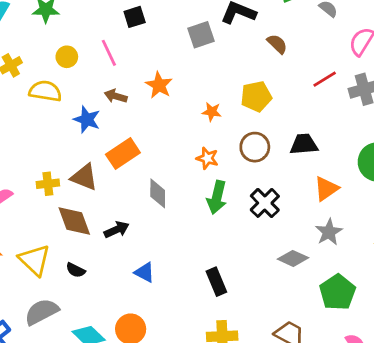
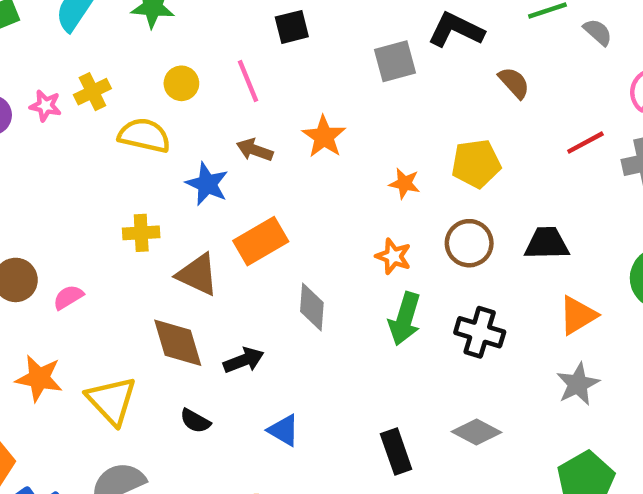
yellow cross: (48, 184) -> (141, 233), moved
black cross: (265, 203) -> (480, 332), turned -32
gray diamond: (293, 258) -> (477, 432), moved
black semicircle: (76, 270) -> (195, 421), moved

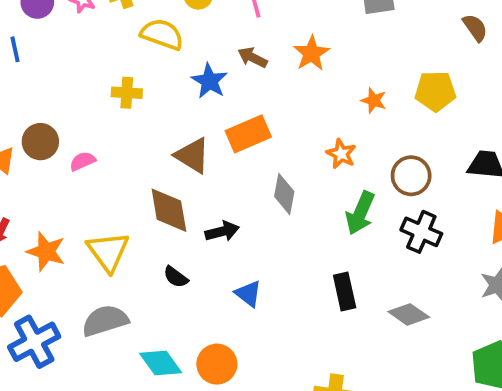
yellow cross: (141, 233) -> (127, 93), moved
brown circle: (469, 243) -> (411, 176), moved
orange star: (393, 256) -> (341, 154), moved
orange star: (39, 378) -> (46, 251), moved
black rectangle: (396, 452) -> (345, 292), moved

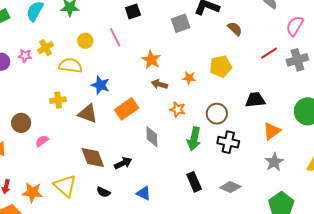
brown arrow: (252, 57) -> (159, 84), moved
brown circle: (40, 142) -> (21, 123), moved
brown triangle: (192, 155) -> (88, 114), moved

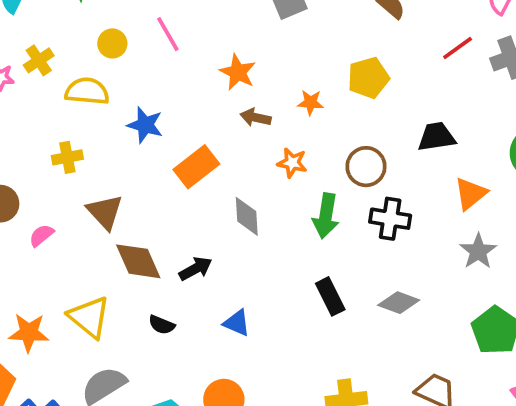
brown triangle: (88, 114) -> (105, 212), moved, turned 30

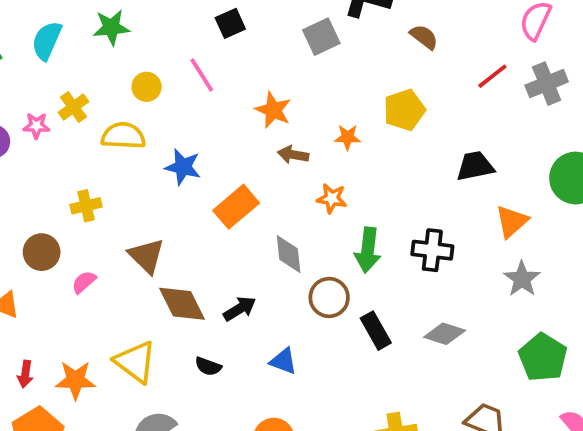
yellow cross: (67, 157) -> (86, 206), moved
brown circle: (366, 167) -> (329, 297), moved

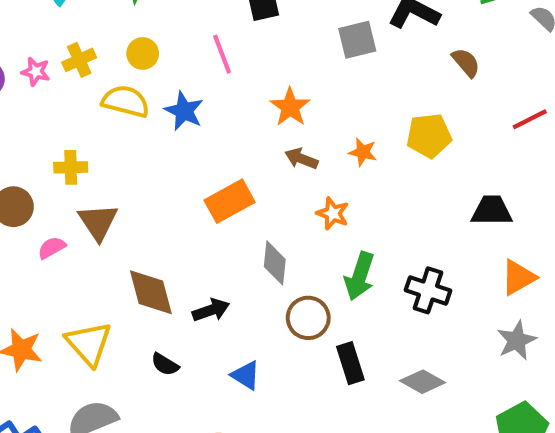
yellow circle: (147, 87) -> (143, 53), moved
blue star: (183, 167) -> (184, 111), moved
brown triangle: (146, 256) -> (98, 222), moved

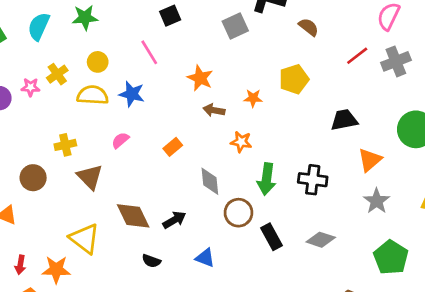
orange rectangle: (230, 201) -> (173, 147), size x0.6
pink semicircle: (52, 248) -> (120, 140), moved
yellow triangle: (89, 344) -> (85, 239), moved

